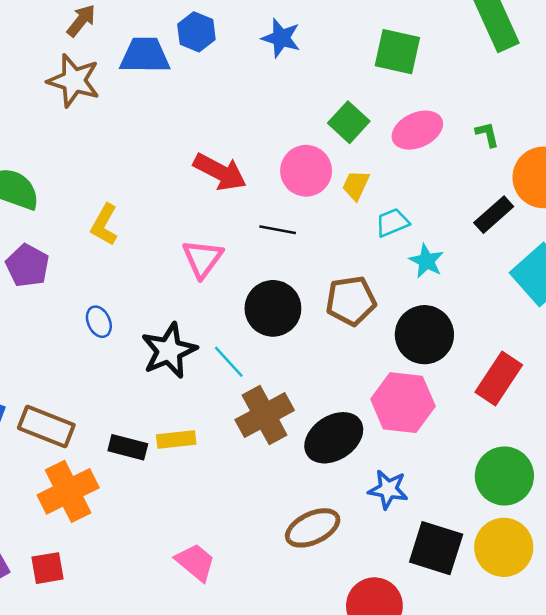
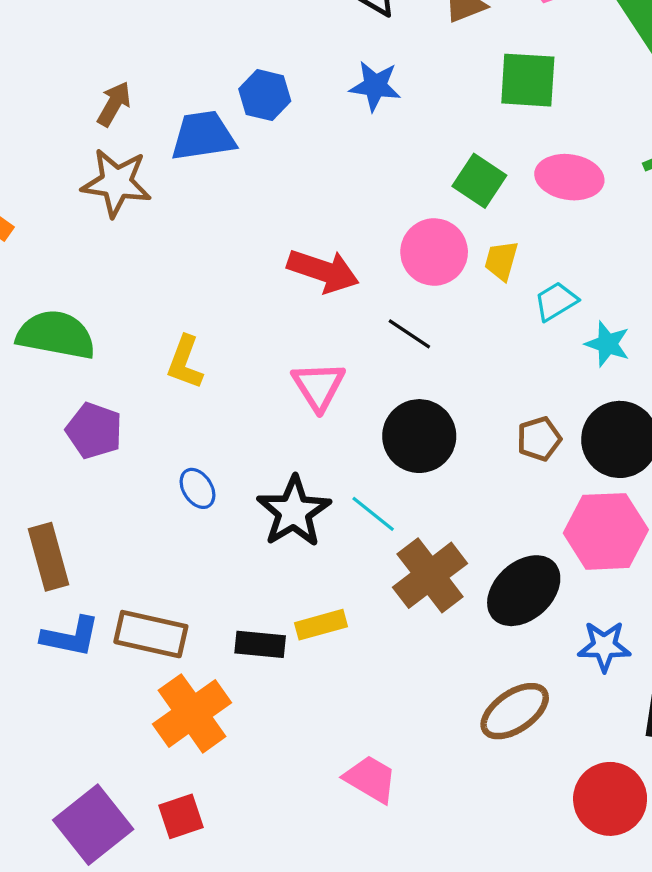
pink ellipse: (417, 130) -> (569, 177), turned 42
black line: (278, 230) -> (409, 334), turned 32
brown pentagon: (351, 301) -> (539, 439), moved, size x0.7

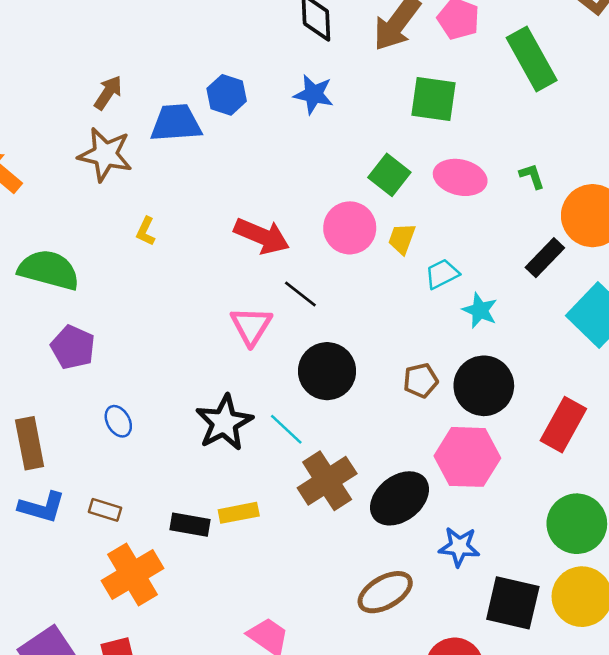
black line: (409, 334) -> (300, 294), moved
yellow L-shape: (185, 362) -> (146, 231), moved, size x0.7
blue ellipse: (197, 488) -> (118, 421), moved
brown rectangle: (151, 634) -> (105, 510), size x0.6

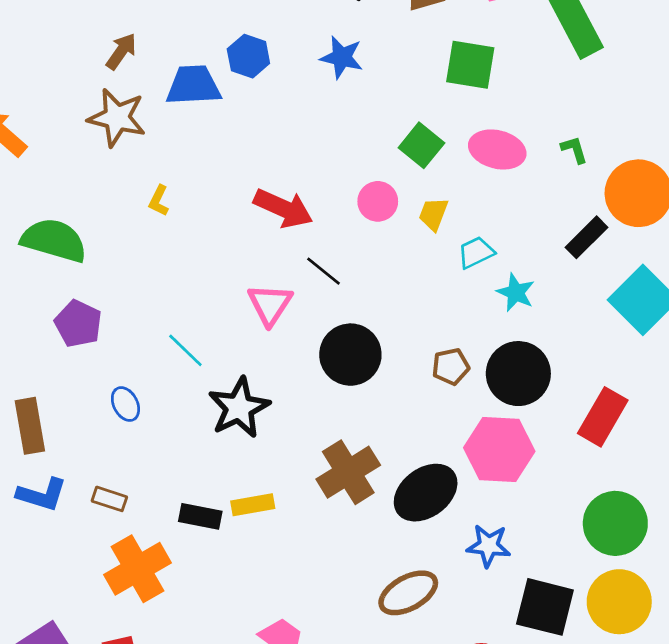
pink circle: (350, 228) -> (378, 201), size x0.7
cyan line: (286, 429) -> (185, 350), moved

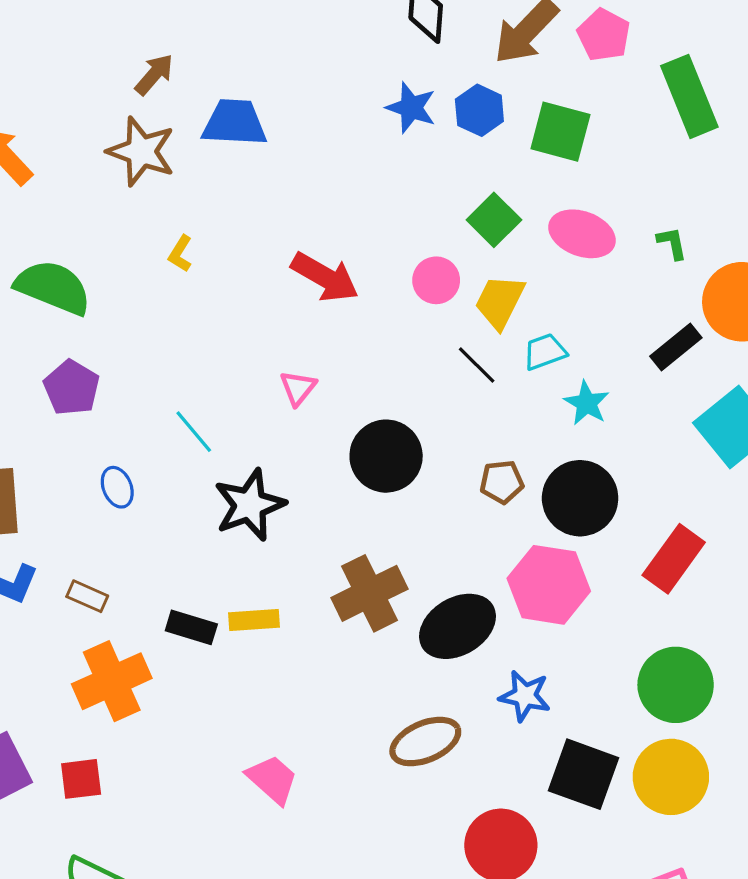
blue hexagon: (248, 56) -> (479, 110), moved
yellow trapezoid: (433, 214) -> (500, 302), size x1.4
black line: (323, 271) -> (477, 365), moved
pink triangle: (270, 304) -> (298, 388), size x0.7

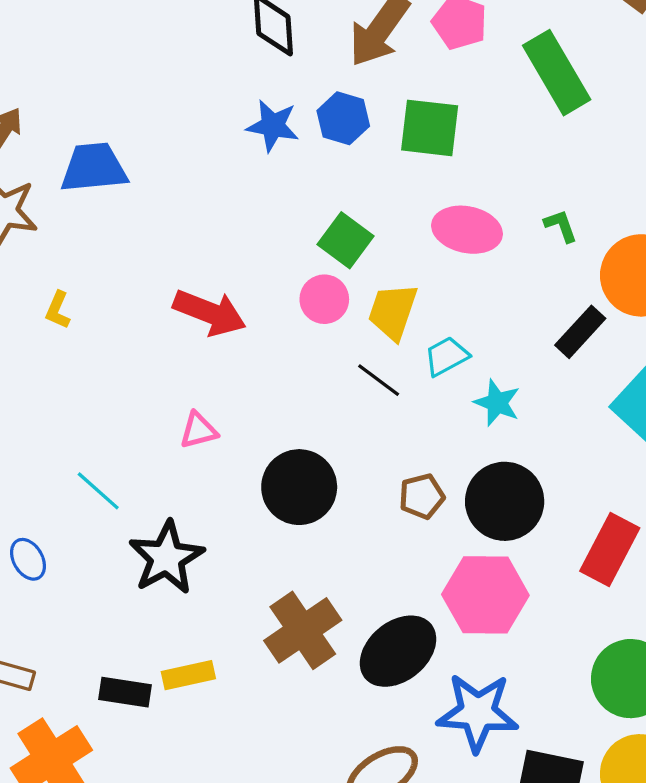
green square: (494, 220) -> (346, 240), moved
pink triangle: (298, 388) -> (198, 430), turned 45
blue star: (525, 696) -> (478, 712), size x1.5

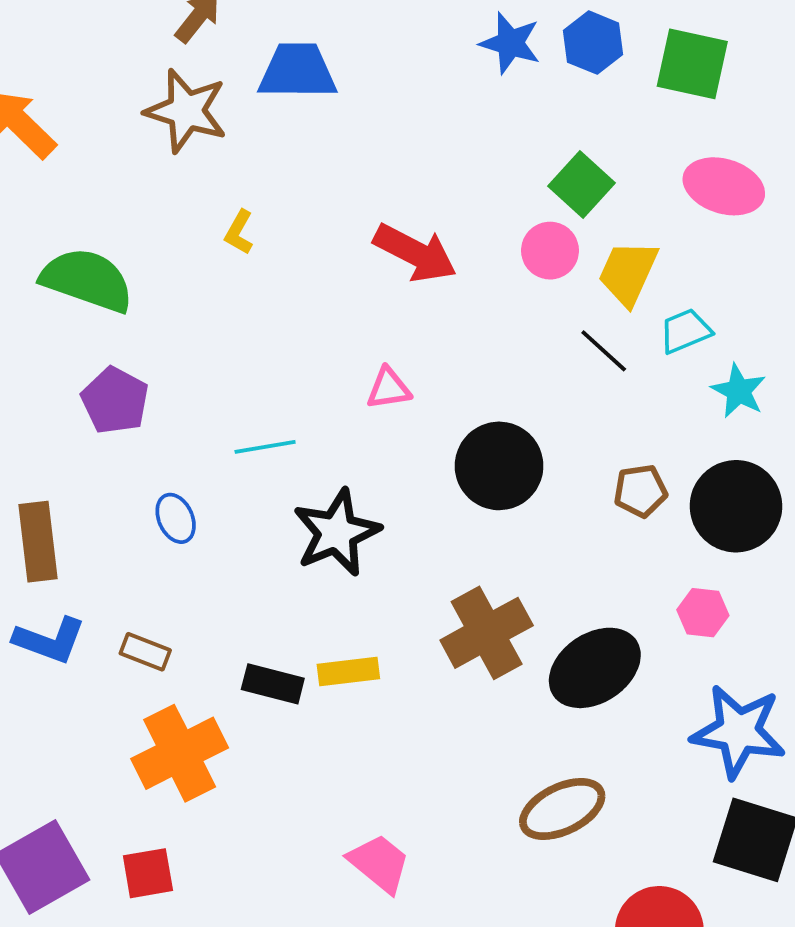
cyan line: (98, 491) -> (265, 447), turned -57
pink hexagon: (485, 595) -> (703, 613), size x0.5
blue star: (478, 712) -> (738, 731), moved

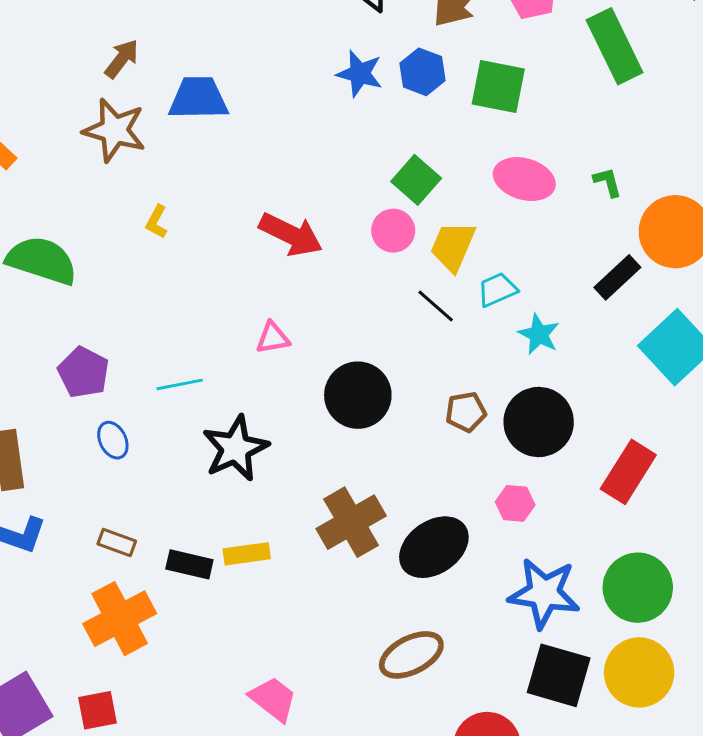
purple pentagon: (115, 400) -> (83, 372), moved
brown rectangle: (145, 652) -> (117, 543), moved

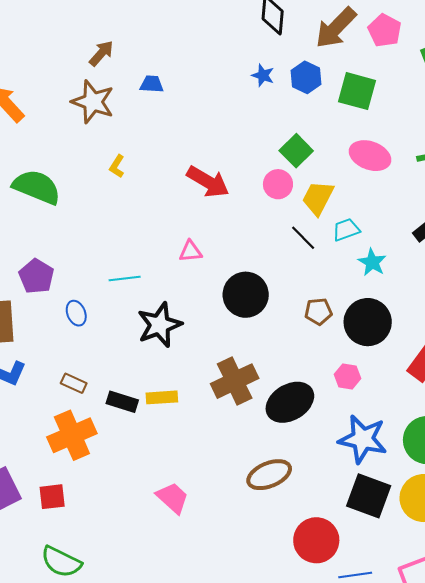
blue star: (360, 74) -> (263, 75), size x0.7
blue trapezoid: (198, 98) -> (152, 84), size x0.6
purple pentagon: (83, 372) -> (36, 276), moved

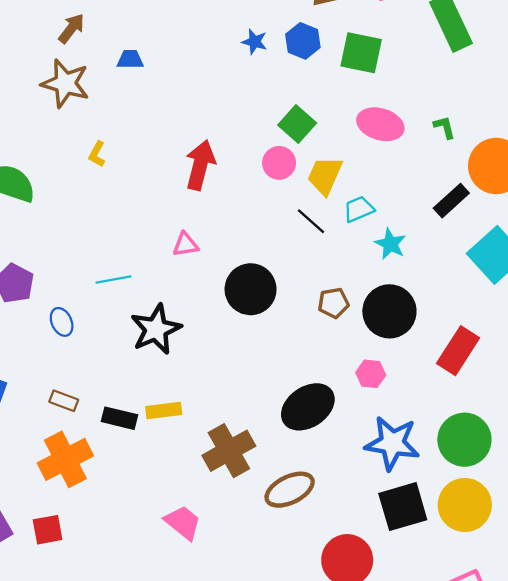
red arrow: (208, 182) -> (200, 165), turned -102
brown cross: (235, 381) -> (229, 451), moved
black square: (369, 496) -> (403, 507), turned -33

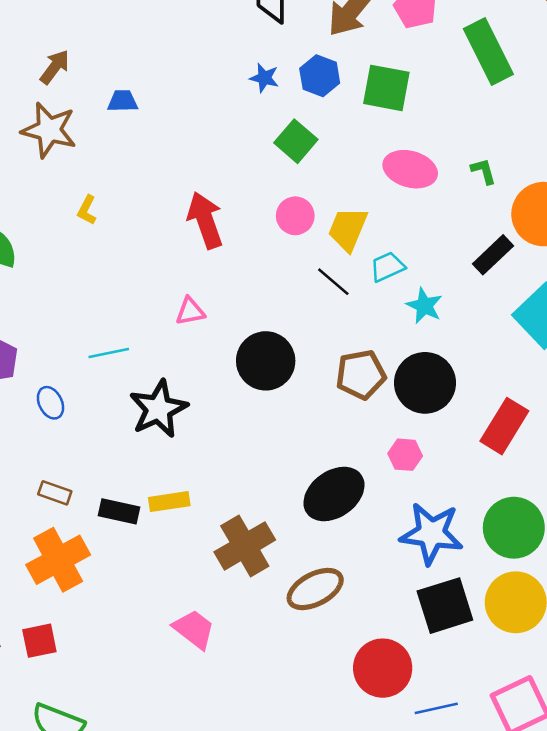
green square: (297, 124) -> (296, 141), moved
red arrow: (200, 165) -> (205, 220), turned -33
brown pentagon: (333, 303) -> (361, 375), size x1.4

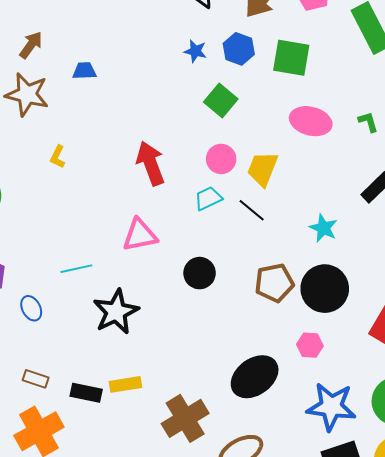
cyan trapezoid: (387, 267) -> (208, 198), moved
pink triangle: (190, 311) -> (140, 235), size x1.5
black circle: (266, 361) -> (200, 273), size x0.7

